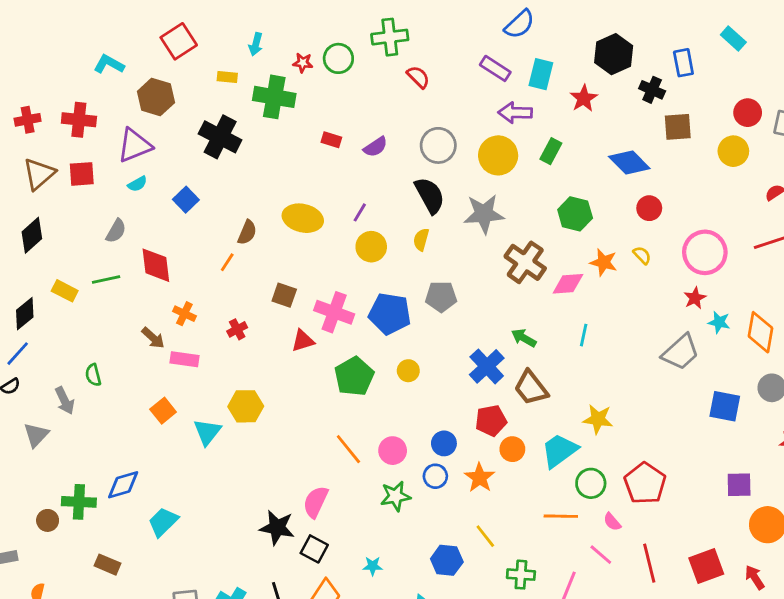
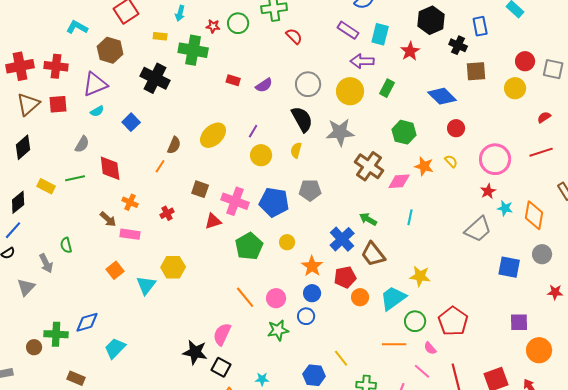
red cross: (28, 120) -> (20, 66), size x1.5
yellow ellipse: (303, 218) -> (213, 135), turned -56
orange star: (480, 478) -> (312, 266), moved

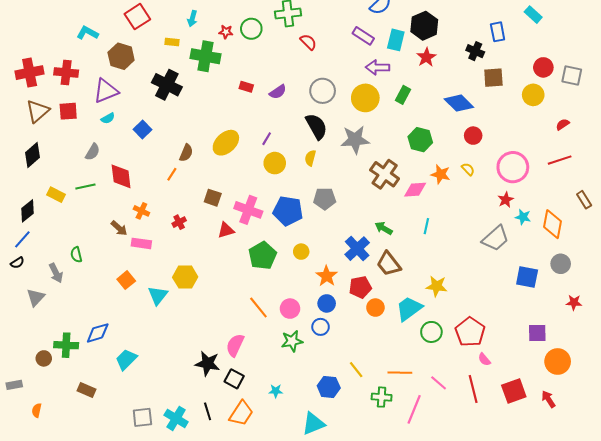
black hexagon: (431, 20) -> (424, 26), moved
orange line: (394, 344) -> (400, 373), moved
pink semicircle: (430, 348) -> (484, 359), moved

